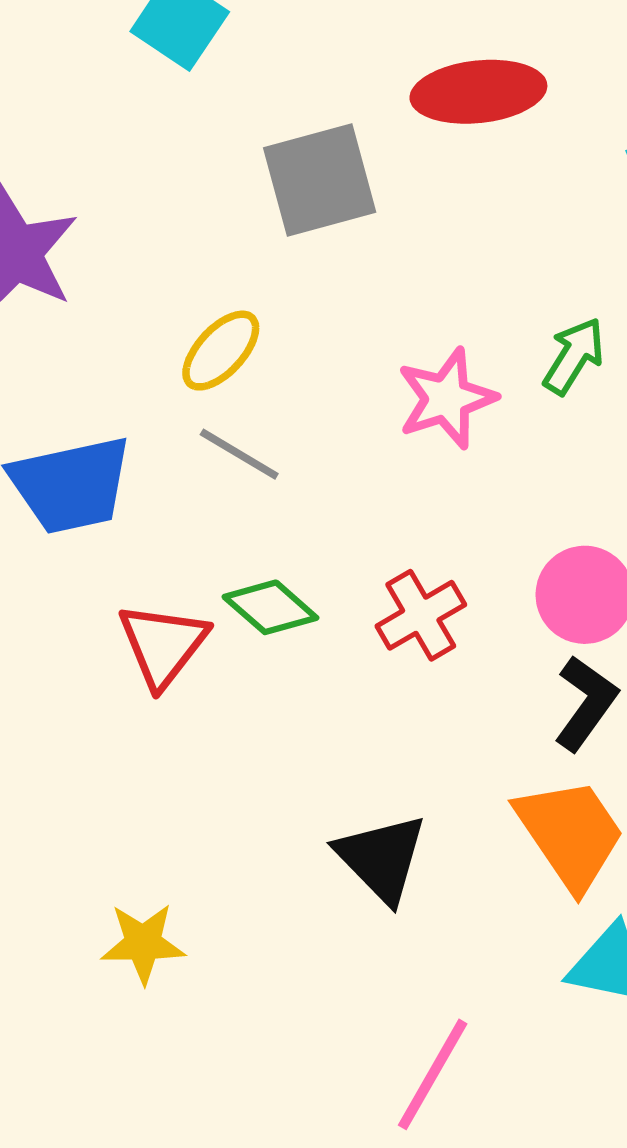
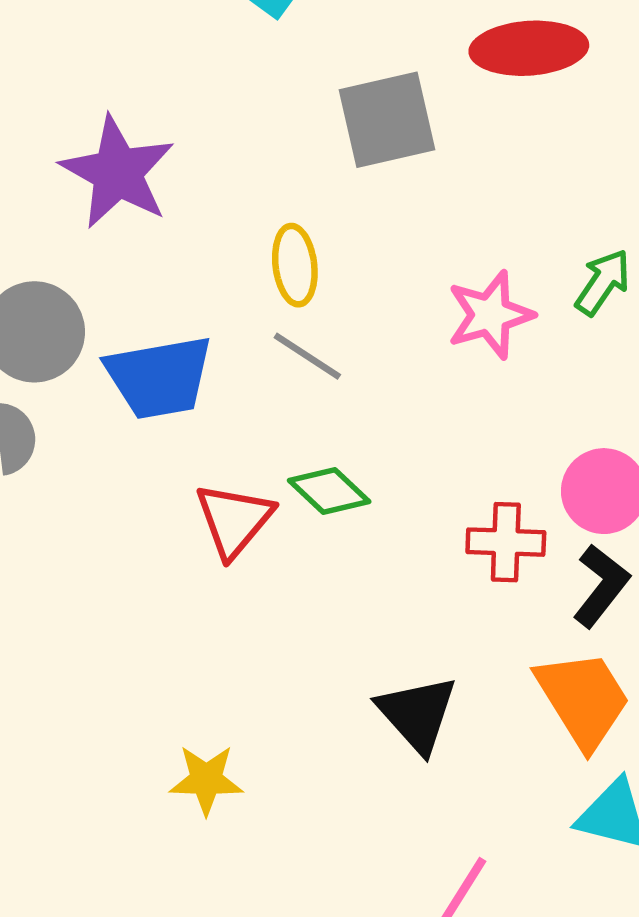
yellow ellipse: (221, 351) -> (295, 265), turned -52
red cross: (421, 615) -> (506, 542), moved, turned 30

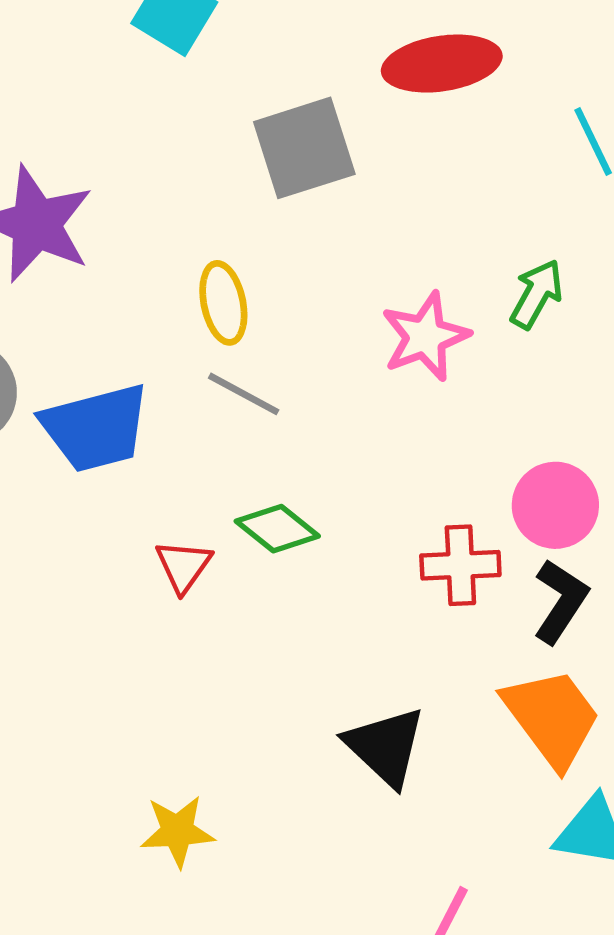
red triangle: (234, 520) -> (183, 566), size x0.7

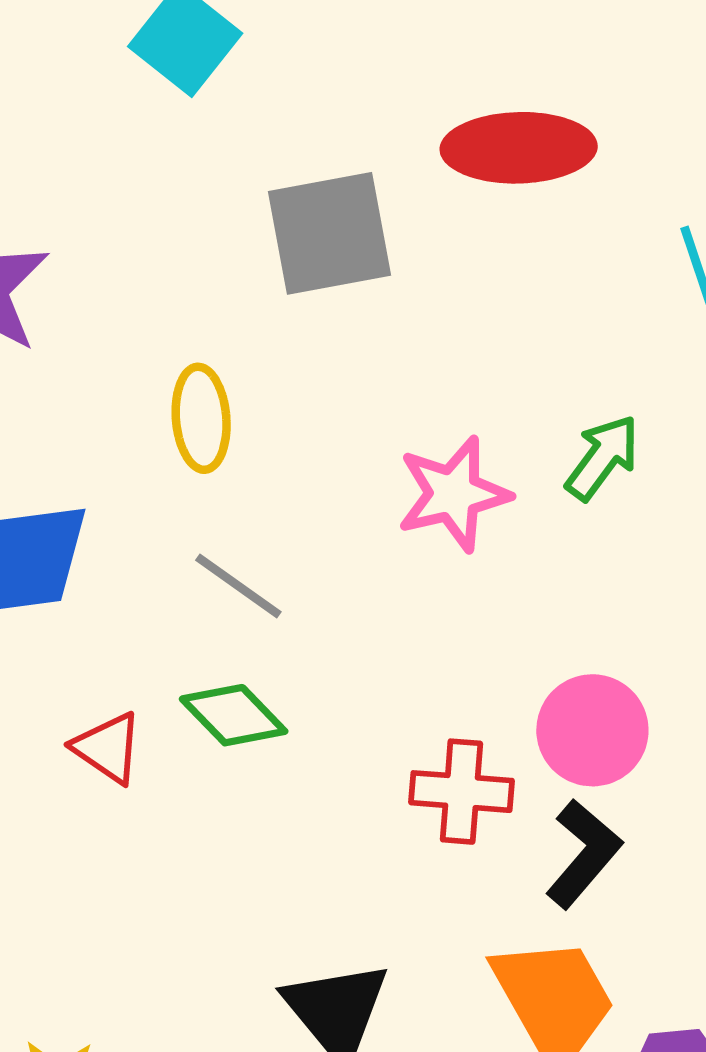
gray line: (244, 394) -> (238, 586), moved
red triangle: (183, 566) -> (108, 748), turned -38

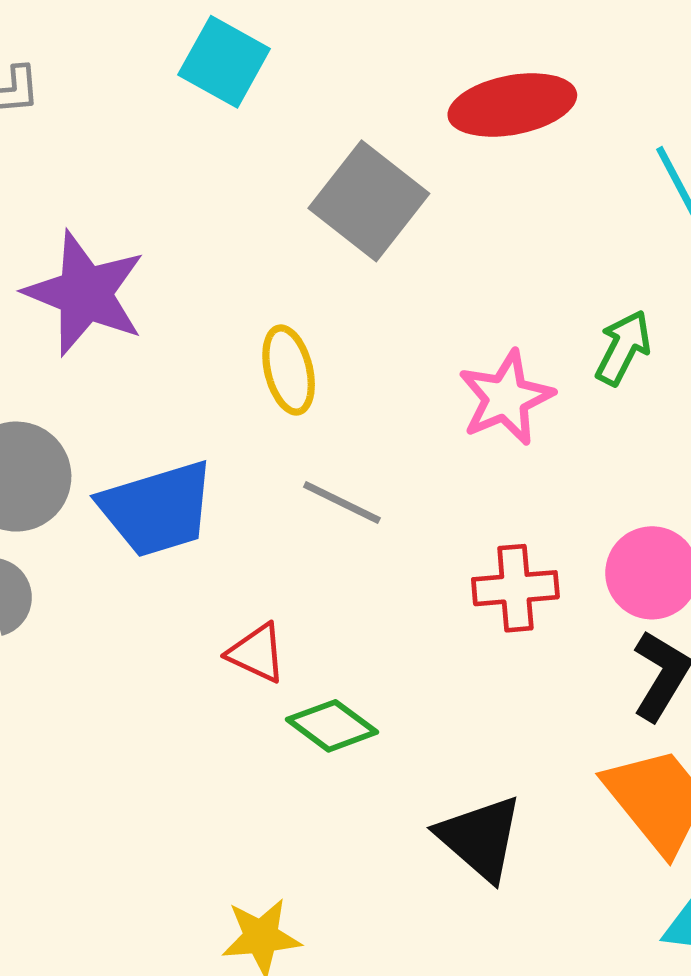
gray square: (330, 233) -> (369, 201), turned -32
green diamond: (234, 715) -> (332, 726), moved
red cross: (462, 792) -> (515, 588), moved

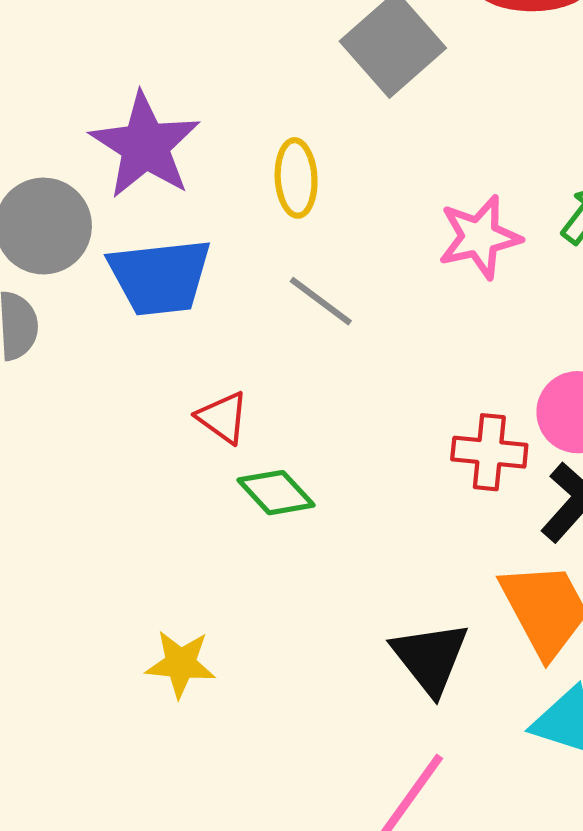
purple star: (85, 293) -> (145, 146), moved
red cross: (515, 588) -> (489, 452), moved
black triangle: (480, 838) -> (430, 658), moved

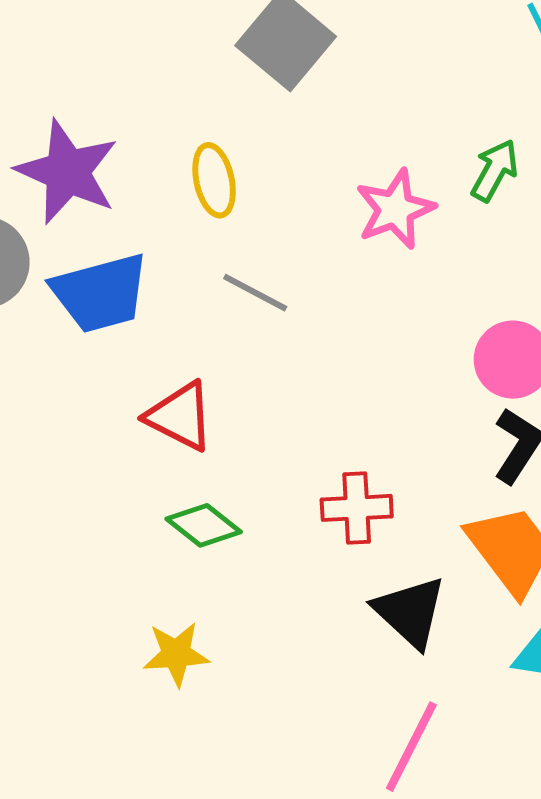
red triangle: (223, 418) -> (180, 416), size x1.4
red cross: (489, 452) -> (357, 508), moved
green diamond: (276, 493) -> (204, 525), moved

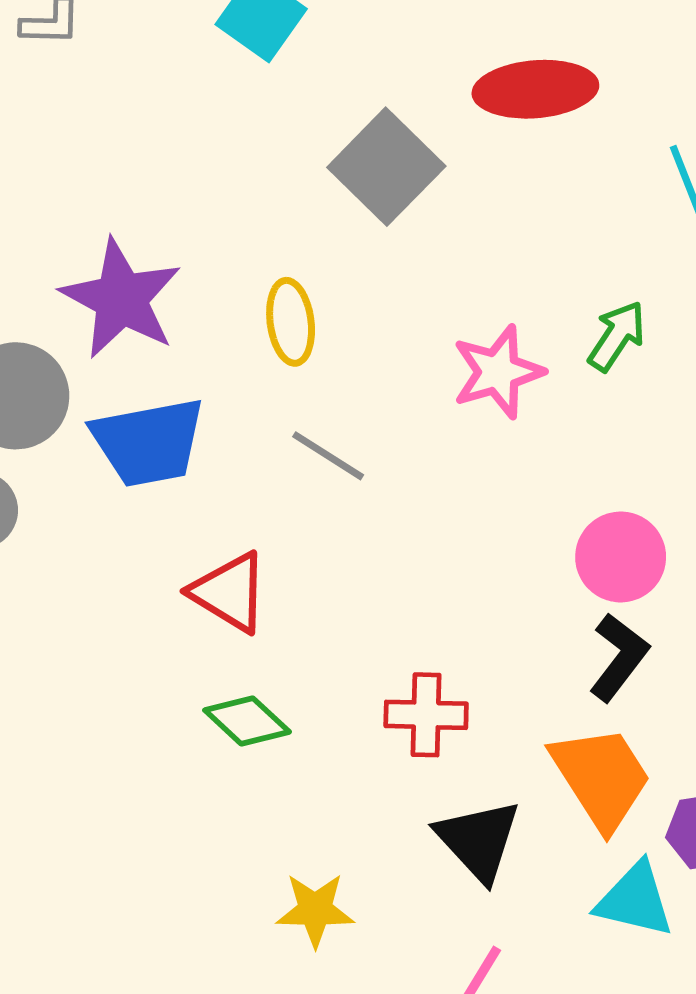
yellow star: (176, 654) -> (315, 910), moved

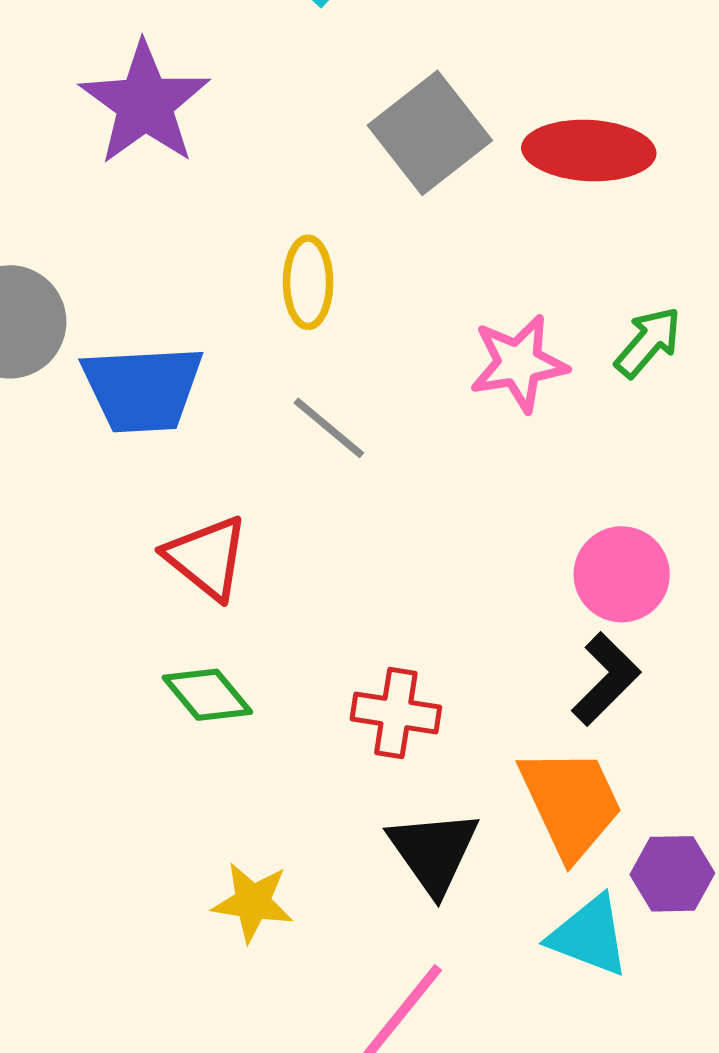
red ellipse: (535, 89) -> (589, 151), moved
purple star: (121, 299) -> (145, 103), moved

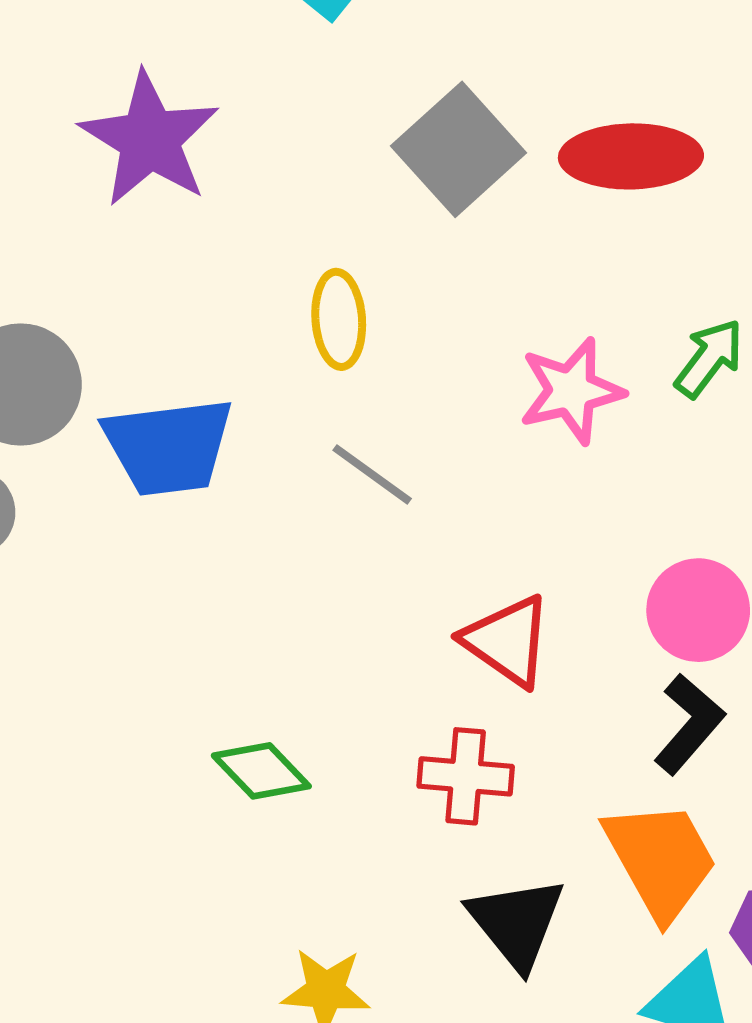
red triangle: (207, 557) -> (507, 641), moved

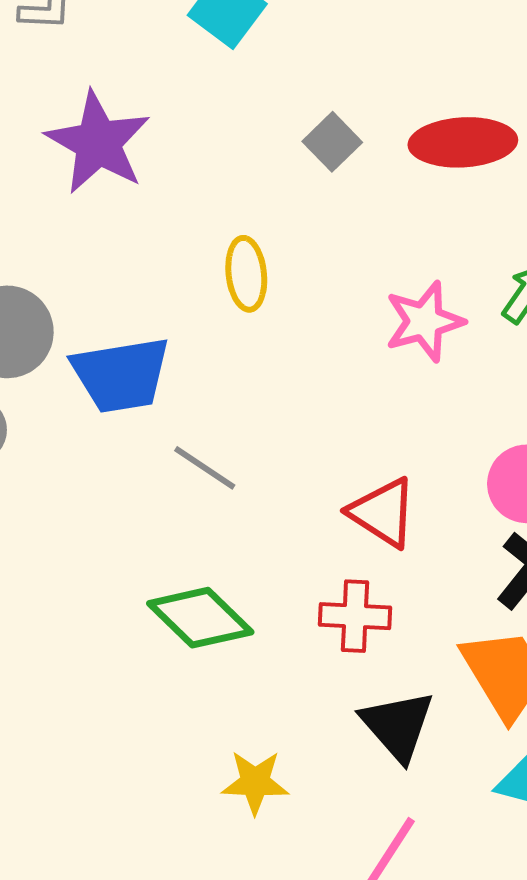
gray square: (459, 149) -> (332, 142), size x0.6
gray line: (372, 474) -> (205, 468), moved
green diamond: (261, 771) -> (200, 618), size x1.4

